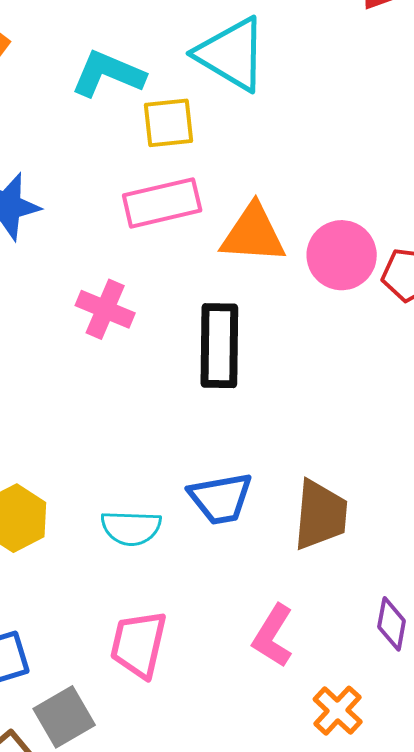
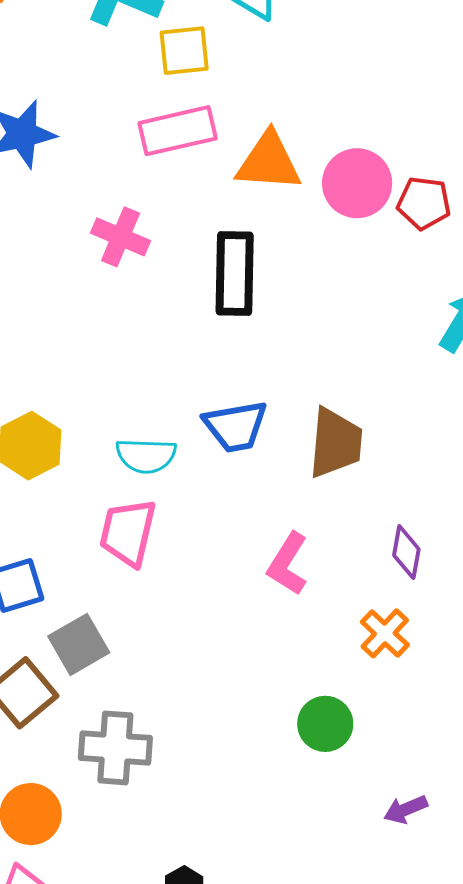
pink trapezoid: (139, 644) -> (128, 532), moved
orange cross: (338, 711) -> (385, 633), moved

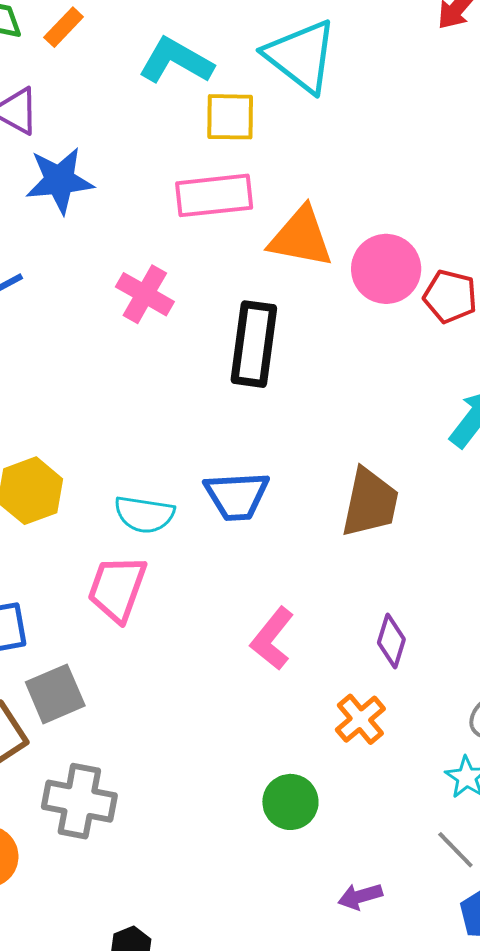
brown trapezoid: (335, 443) -> (370, 503), moved

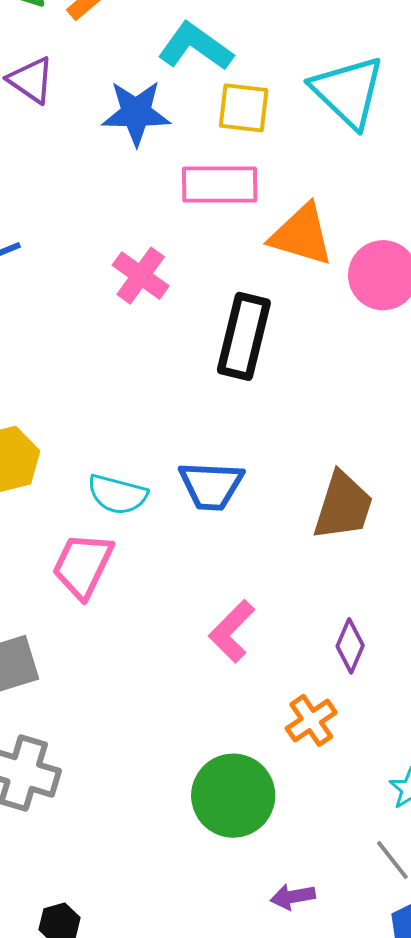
cyan triangle: (301, 56) -> (348, 92), moved
blue star: (59, 180) -> (136, 113), moved
green circle: (290, 802) -> (233, 796), size x1.5

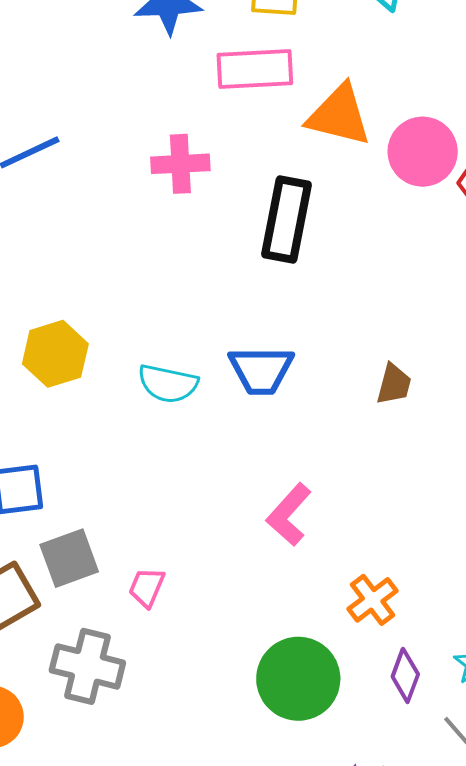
pink cross: (141, 276) -> (180, 164), turned -36
brown trapezoid: (343, 506) -> (394, 384), size x0.6
pink trapezoid: (83, 565) -> (147, 587), moved, size x0.6
purple diamond: (350, 646) -> (405, 675), moved

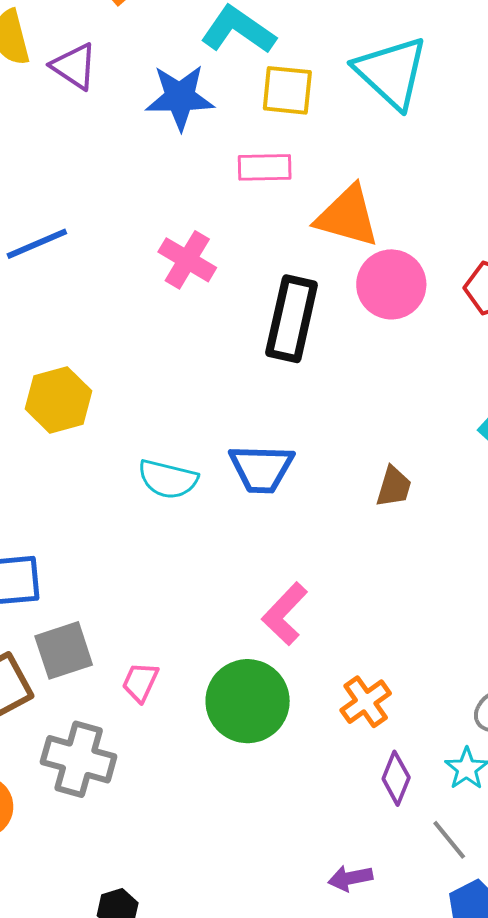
pink rectangle: (255, 69) -> (265, 167), size x0.7
pink circle: (423, 152) -> (391, 284), moved
pink cross: (180, 164) -> (187, 260), turned 32
yellow hexagon: (55, 354) -> (58, 400), moved
green circle: (298, 679) -> (248, 701), moved

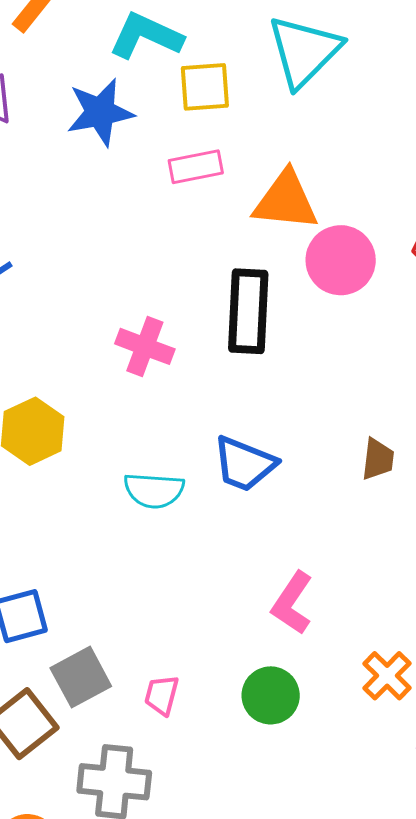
cyan triangle: (391, 72) -> (304, 51), turned 42
pink cross: (187, 260) -> (145, 346), moved
blue trapezoid: (261, 469) -> (244, 464), turned 30
green circle: (248, 701) -> (271, 695), size x0.7

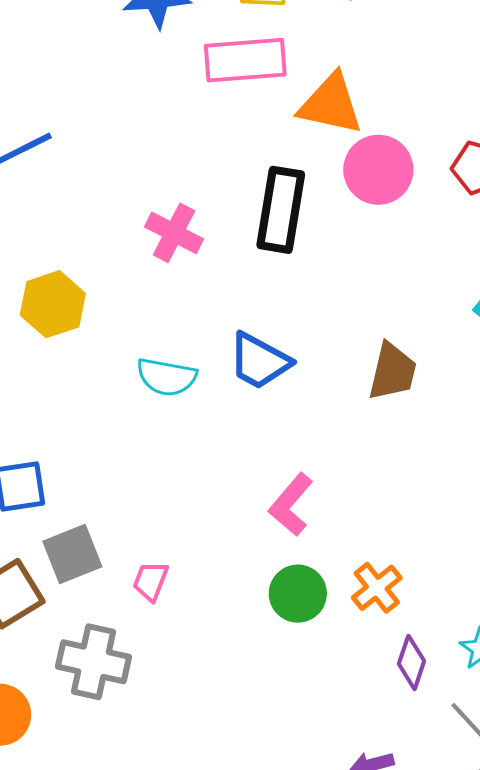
pink rectangle: (196, 167) -> (245, 60), size x1.5
brown trapezoid: (378, 459) -> (392, 372), size x1.4
green circle: (271, 695) -> (298, 594), moved

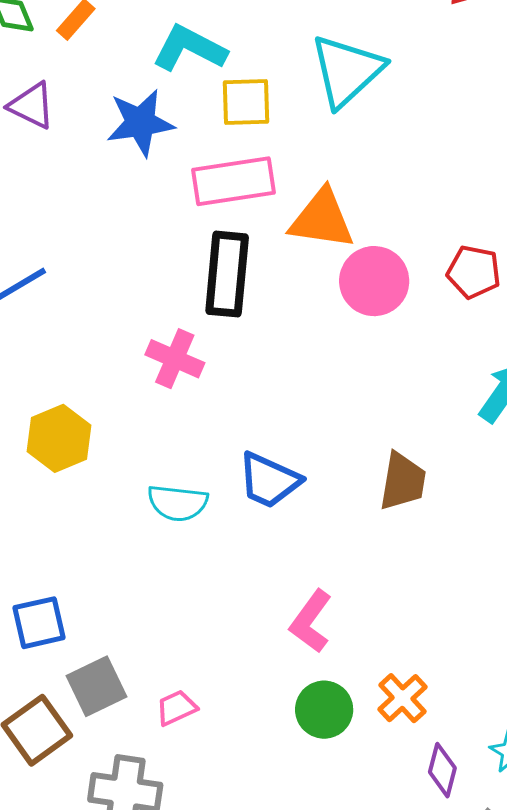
black rectangle: (281, 210) -> (227, 274), moved
pink trapezoid: (151, 581) -> (176, 708), turned 48

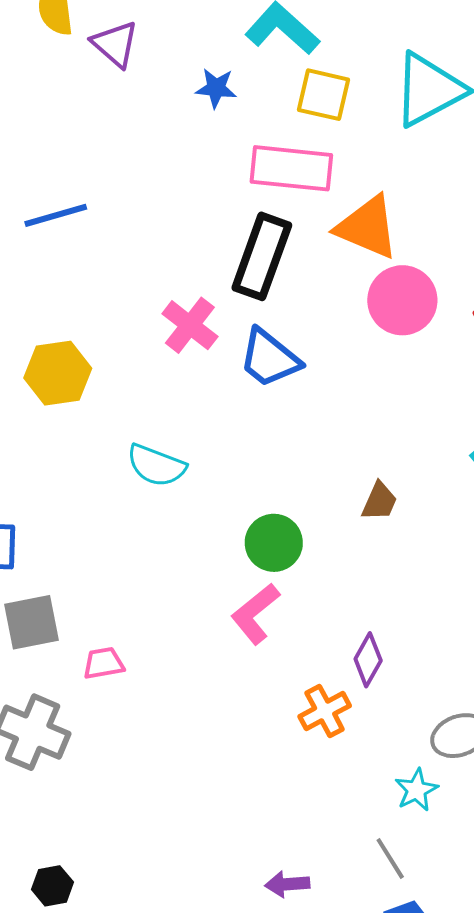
blue star: (140, 123) -> (216, 88), size x0.6
blue trapezoid: (269, 480) -> (269, 358), moved
brown trapezoid: (403, 481) -> (379, 501), size x0.7
green circle: (324, 710) -> (274, 543), moved
purple diamond: (442, 770) -> (368, 660), moved

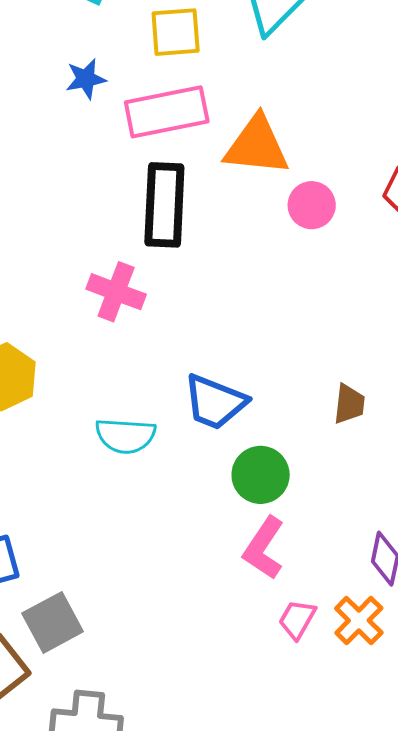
blue star: (216, 88) -> (86, 79), moved
pink circle: (402, 300) -> (312, 205), size x0.7
blue trapezoid: (269, 358) -> (215, 402), moved
pink trapezoid: (103, 663) -> (297, 619), moved, turned -33

